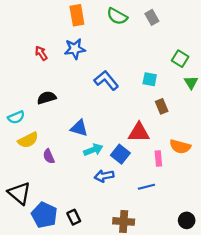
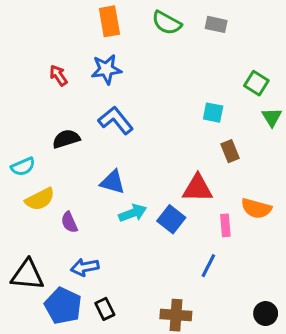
gray rectangle: (152, 17) -> (216, 24), turned -48
blue L-shape: (106, 80) -> (116, 120), moved
blue arrow: (104, 176) -> (85, 267), moved
blue line: (146, 187) -> (208, 266), turned -49
black triangle: (19, 193) -> (28, 275), turned -35

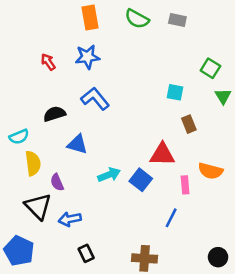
blue triangle: (113, 182) -> (77, 144), moved
yellow semicircle: (40, 199) -> (33, 163), turned -70
black triangle: (28, 275) -> (38, 206), moved, turned 40
blue pentagon: (63, 306) -> (19, 251), moved

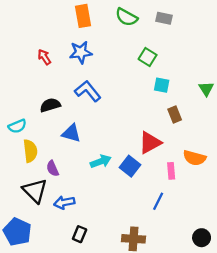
green square: (210, 68) -> (148, 57), moved
red triangle: (162, 154) -> (150, 143), turned -30
black rectangle: (86, 253) -> (80, 234), turned 49

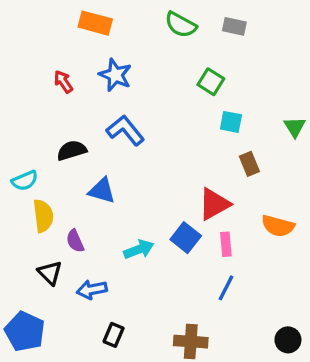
orange rectangle: (83, 16) -> (95, 23), moved, turned -65
blue star: (81, 52) -> (115, 75), turned 30
cyan arrow: (101, 161) -> (139, 249), moved
pink rectangle: (171, 171) -> (226, 244), moved
black triangle: (35, 191) -> (50, 273), size x0.7

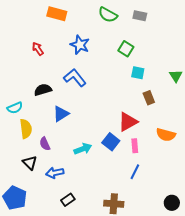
blue star: (115, 75) -> (80, 45), moved
blue triangle: (102, 191) -> (61, 114), turned -48
black rectangle: (114, 335) -> (68, 200), turned 32

